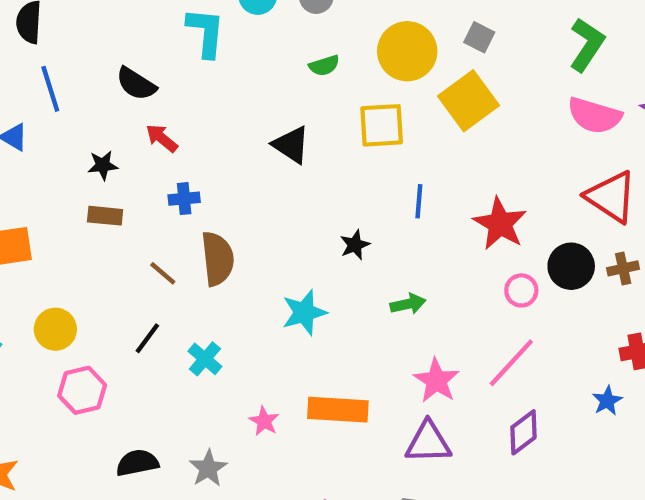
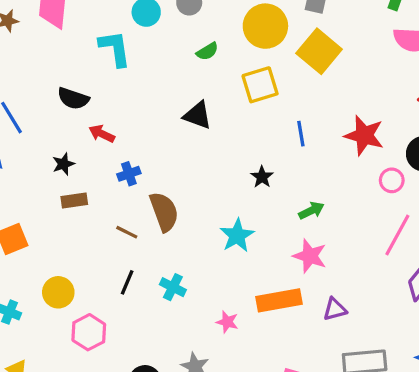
pink star: (436, 381) -> (310, 256), moved
purple triangle: (428, 442) -> (335, 309), moved, size x0.7

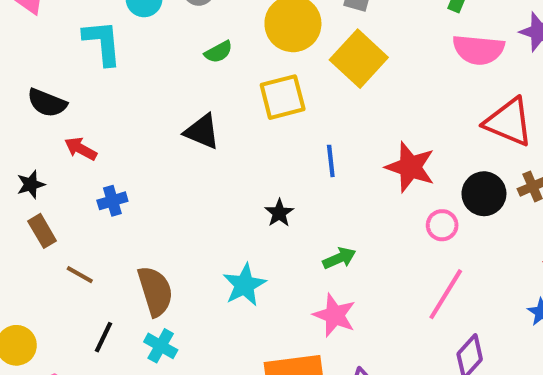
brown rectangle: (74, 200) -> (42, 231), turned 65
brown semicircle: (164, 212) -> (155, 291), moved
brown line: (127, 232) -> (80, 275), moved

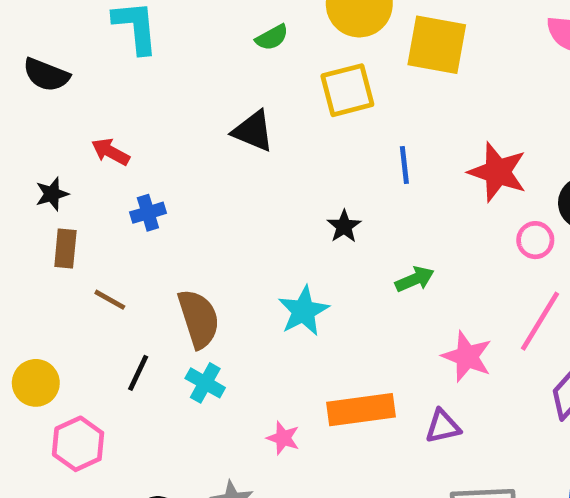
yellow square: (359, 59) -> (437, 45), turned -32
black semicircle: (47, 103) -> (46, 75), moved
brown rectangle: (42, 231) -> (65, 248), turned 36
pink star: (335, 315) -> (467, 357), moved

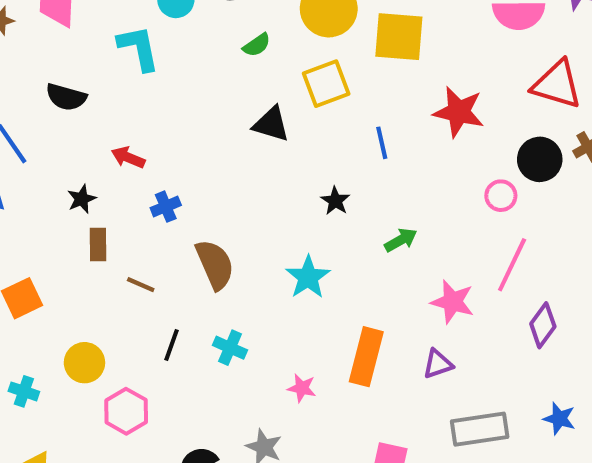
black triangle: (253, 131) -> (271, 124), moved
red star: (498, 172) -> (459, 112), moved
brown semicircle: (199, 319) -> (215, 264), moved
orange rectangle: (361, 410) -> (366, 357), turned -62

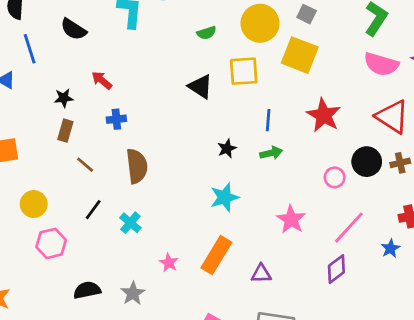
green arrow: (401, 240) -> (271, 153), moved
pink line: (512, 265) -> (349, 228), moved
cyan star: (308, 277) -> (224, 197), moved
pink star: (453, 302) -> (291, 220), moved

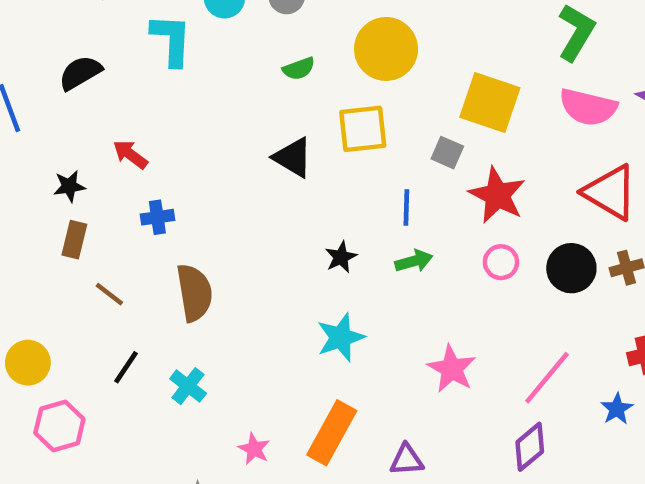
gray square: (307, 14) -> (447, 153), moved
black semicircle: (74, 29) -> (80, 73), turned 120
yellow square: (300, 55) -> (490, 102), moved
pink circle: (335, 177) -> (501, 262), moved

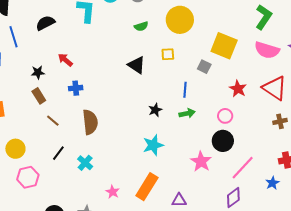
yellow square: (363, 129) -> (168, 54), size x0.6
red star: (497, 195) -> (238, 89), moved, size x0.7
brown rectangle: (74, 240) -> (39, 96), turned -49
black circle: (571, 268) -> (223, 141), moved

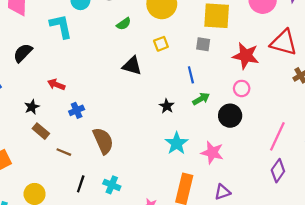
red star: (238, 89) -> (246, 56), size x1.4
black circle: (223, 141) -> (230, 116), moved
pink star: (201, 161) -> (212, 153), moved

